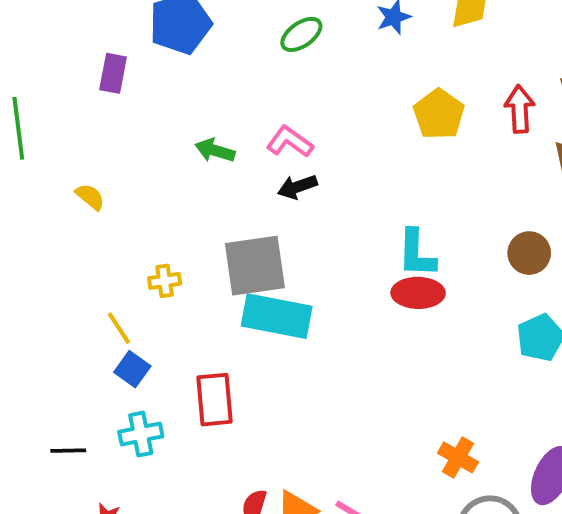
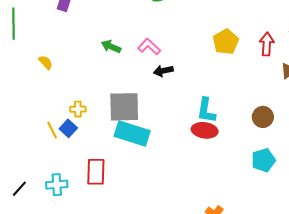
black arrow: (297, 187) -> (163, 71), moved
blue square: (132, 369) -> (68, 128), moved
black line: (68, 451) -> (19, 189), turned -54

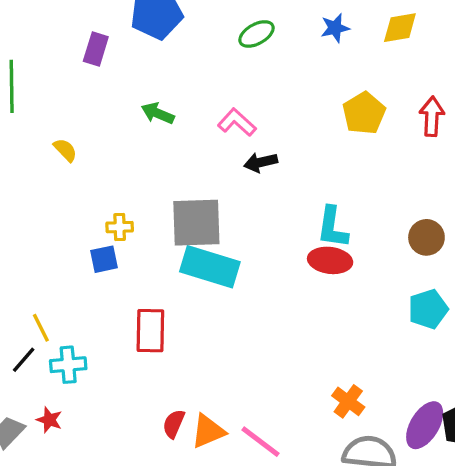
green arrow: (111, 47) -> (158, 113), moved
blue square: (68, 128) -> (104, 259), turned 36
yellow line: (52, 130) -> (41, 328), moved
cyan cross: (57, 185) -> (68, 365), moved

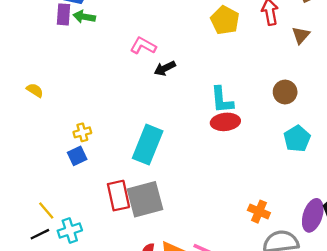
purple rectangle: (96, 49) -> (63, 14), moved
green arrow: (158, 113) -> (84, 17), moved
gray square: (196, 223) -> (145, 199), moved
cyan rectangle: (210, 267) -> (148, 145), turned -72
black line: (24, 360) -> (40, 234), turned 36

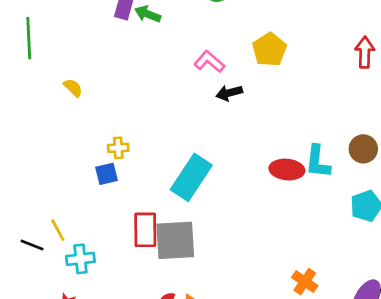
yellow pentagon: (225, 20) -> (269, 50), moved
cyan L-shape: (222, 100) -> (318, 162), moved
black line: (40, 234) -> (32, 245), moved, turned 36

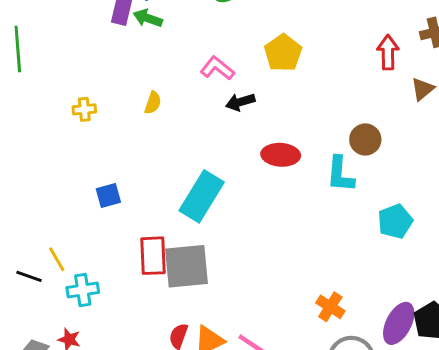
yellow semicircle: (73, 88) -> (153, 103), moved, turned 66
yellow cross: (118, 148) -> (84, 109), moved
brown circle: (363, 149) -> (365, 140), moved
red ellipse: (287, 170) -> (281, 155), moved

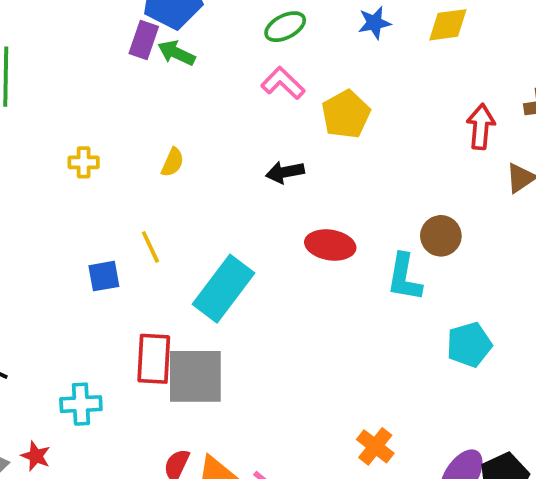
pink L-shape: (217, 68) -> (283, 83), moved
yellow line: (57, 259) -> (150, 247), moved
cyan cross: (83, 290) -> (81, 404), moved

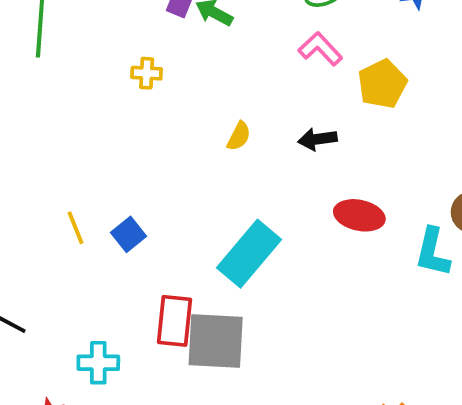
yellow cross: (84, 162) -> (147, 73), moved
yellow semicircle: (173, 162) -> (239, 136), moved
yellow line: (150, 247) -> (75, 228), moved
blue square: (104, 276) -> (128, 234), turned -32

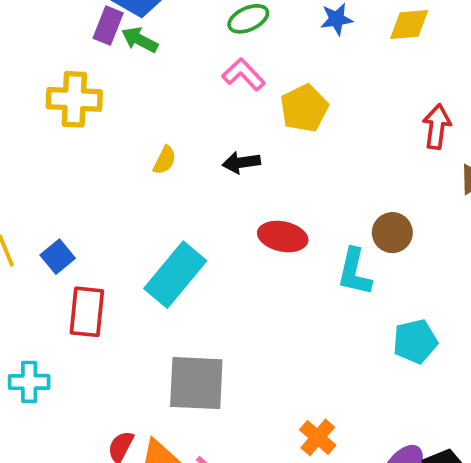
yellow cross: (147, 73) -> (74, 99), size x1.8
red rectangle: (174, 321) -> (87, 312), moved
gray square: (216, 341) -> (196, 383), moved

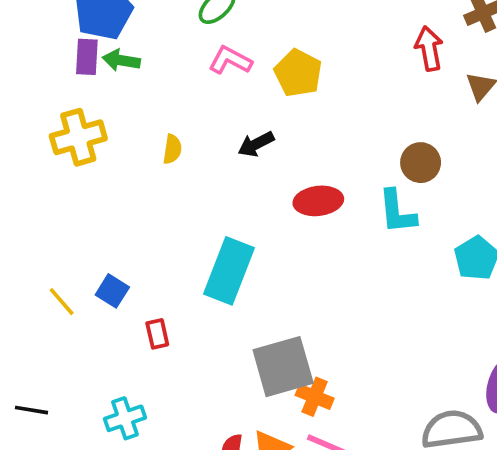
yellow semicircle: (165, 160) -> (172, 149), moved
red rectangle: (87, 312) -> (157, 334), size x0.6
orange cross: (318, 437) -> (315, 397), moved

